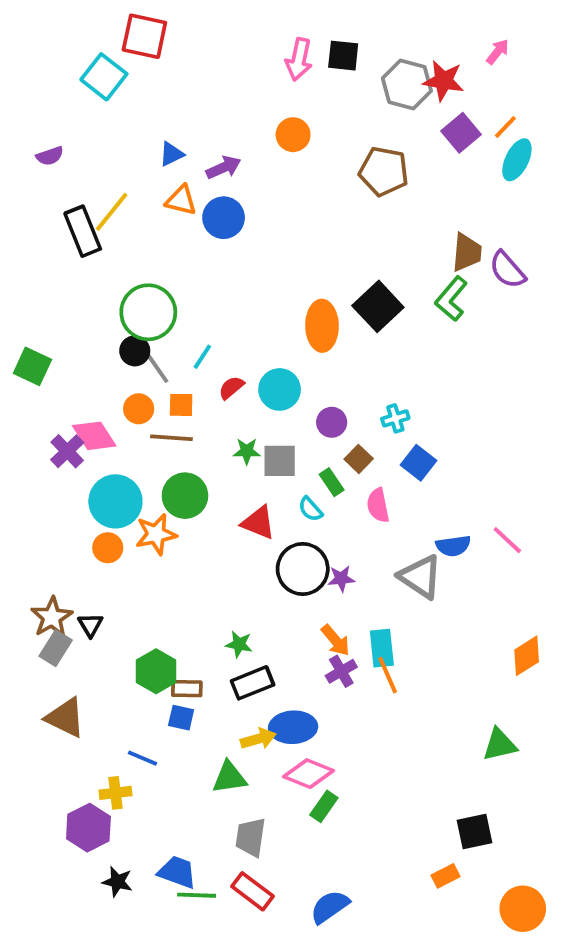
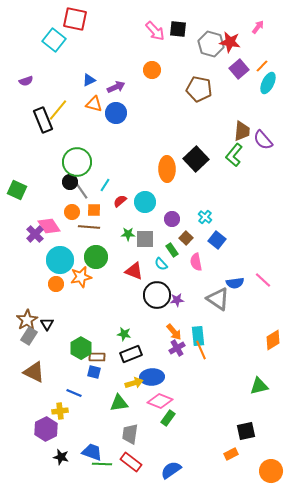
pink arrow: (299, 59) -> (155, 31), turned -55
cyan cross: (395, 418) -> (205, 217), turned -32

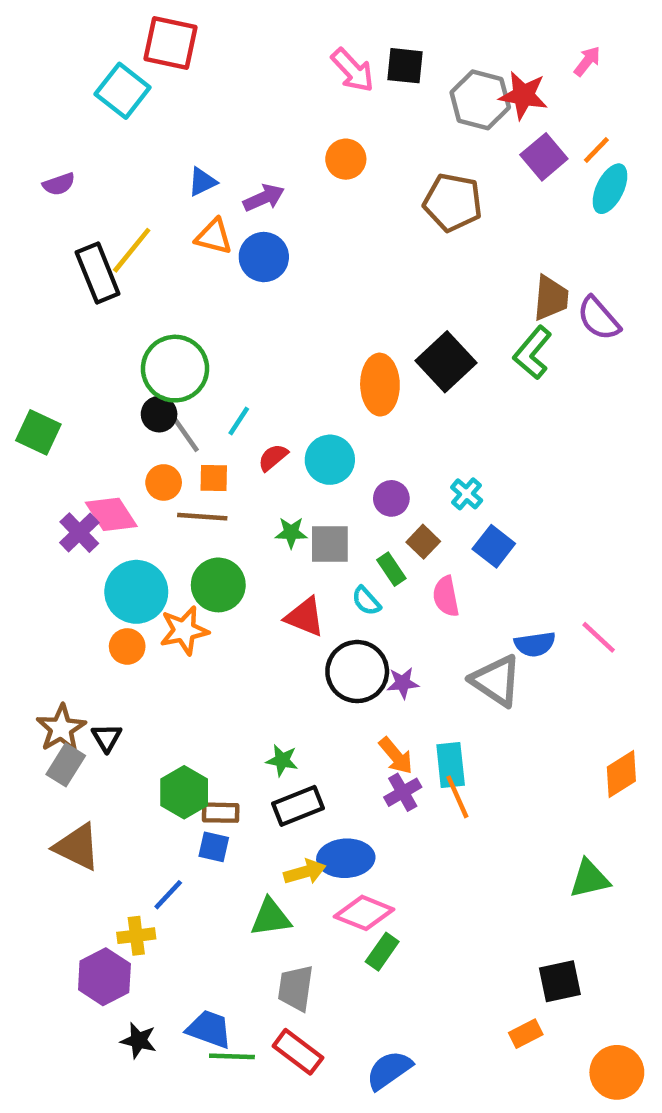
blue line: (74, 393) -> (168, 895), turned -70

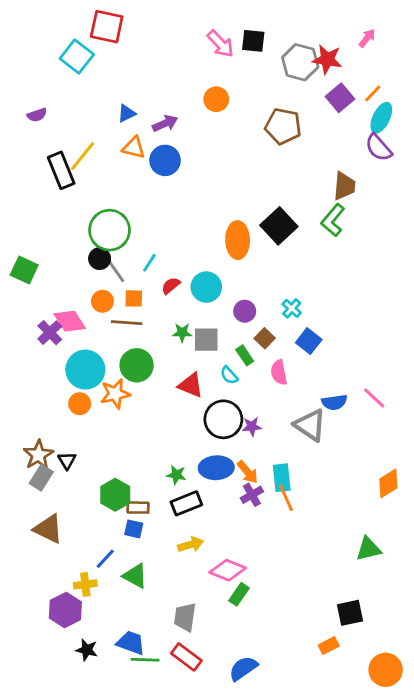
purple semicircle: (599, 319) -> (378, 148), moved
blue ellipse: (346, 858) -> (216, 468), moved
green triangle: (271, 917) -> (135, 576), moved, turned 36

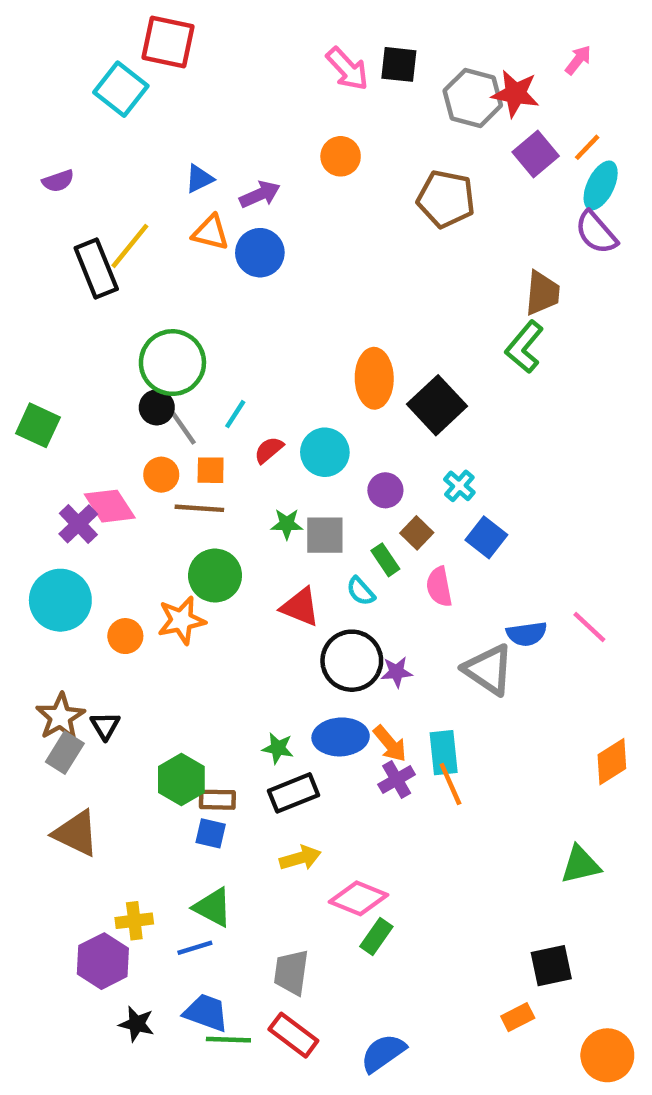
black square: (279, 226) -> (437, 405), moved
cyan circle: (85, 370) -> (60, 600), moved
blue line: (105, 559) -> (195, 948), moved, turned 30

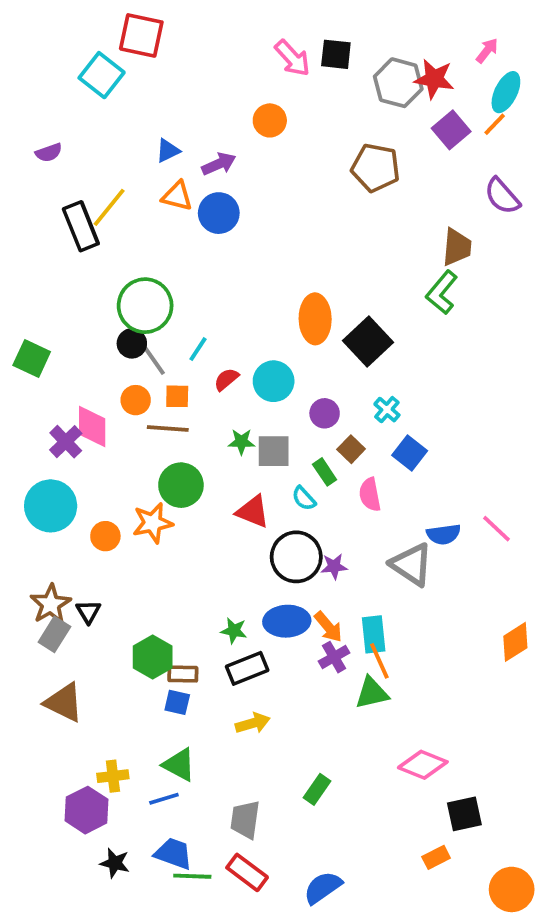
orange circle: (341, 156) -> (270, 120), moved
cyan ellipse: (601, 185) -> (506, 92), moved
pink diamond: (110, 506) -> (92, 427), turned 33
green triangle: (580, 865) -> (372, 693), moved
pink diamond: (359, 898) -> (423, 765), moved

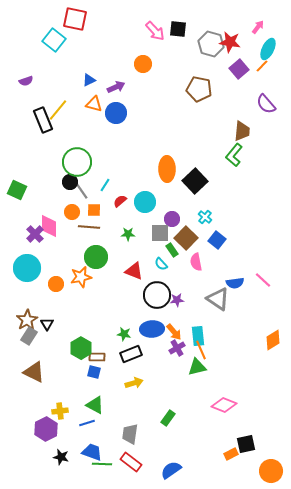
brown square: (351, 449) -> (186, 238), size x1.6
gray square: (274, 451) -> (160, 233), moved
black square: (464, 814) -> (246, 444), moved

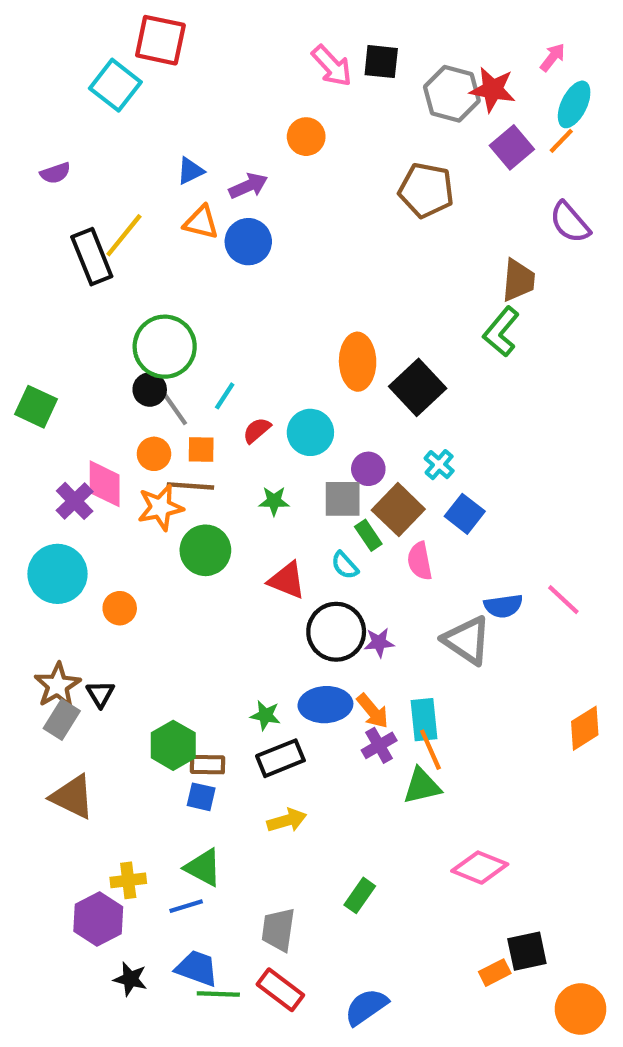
orange star: (81, 277) -> (160, 507), moved

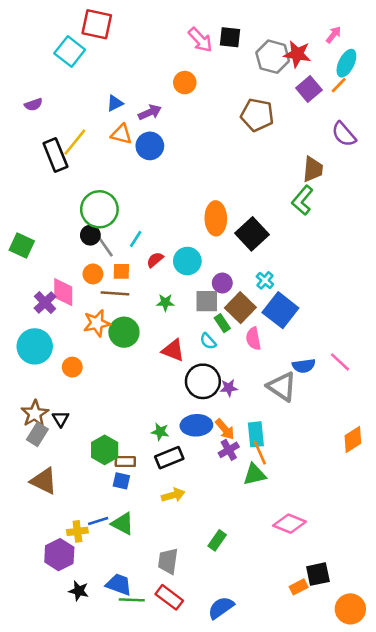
orange star: (160, 507) -> (97, 323), moved
blue square: (465, 514) -> (280, 310), size x1.5
blue line: (186, 906) -> (98, 521), moved

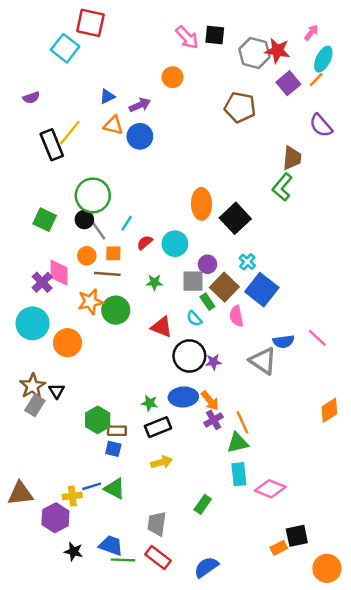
green square: (22, 246) -> (45, 220), moved
orange circle: (72, 367) -> (67, 343), size x1.5
cyan rectangle: (256, 434) -> (239, 474), moved
brown triangle: (44, 481) -> (20, 494), moved, turned -32

